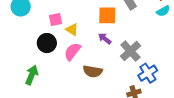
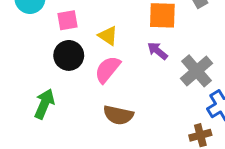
pink square: (55, 19) -> (67, 20), moved
brown semicircle: (93, 71) -> (118, 115), moved

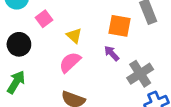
pink square: (67, 20) -> (44, 19), turned -35
black circle: (69, 55) -> (19, 44), moved

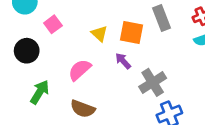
yellow triangle: (74, 36) -> (99, 34), moved
green arrow: (16, 82) -> (40, 92), moved

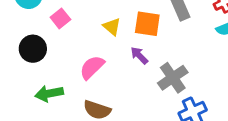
green arrow: (40, 92) -> (49, 94), turned -130

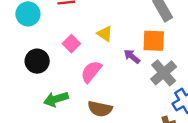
pink square: (60, 18) -> (71, 44), moved
orange square: (147, 24) -> (154, 41), moved

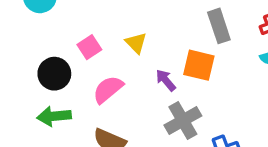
black circle: (37, 61) -> (54, 74), moved
gray cross: (164, 73) -> (183, 121), moved

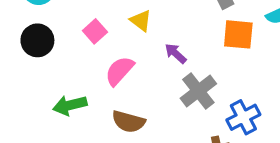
orange square: (199, 65) -> (238, 34), moved
black circle: (54, 74) -> (37, 40), moved

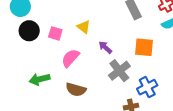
pink square: (95, 31) -> (55, 33), turned -32
orange square: (238, 34) -> (144, 47), moved
black circle: (37, 40) -> (29, 31), moved

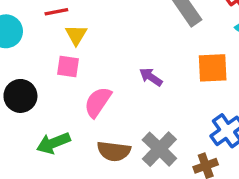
yellow triangle: (84, 27) -> (76, 35), moved, turned 32
black circle: (29, 31) -> (20, 96), moved
gray cross: (119, 71) -> (159, 149), moved

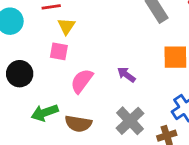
purple arrow: (151, 77) -> (126, 75), moved
brown semicircle: (114, 151) -> (78, 124), moved

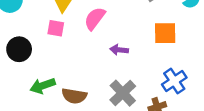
purple arrow: (126, 75) -> (119, 50), turned -30
pink semicircle: (82, 81) -> (95, 19), moved

